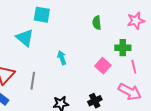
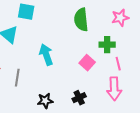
green semicircle: (97, 23) -> (81, 20), size x1.6
cyan arrow: (62, 58) -> (46, 55), size x1.5
pink arrow: (130, 92) -> (114, 89), turned 60

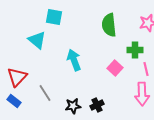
gray line: (17, 78) -> (45, 93), moved, turned -42
black cross: (79, 98) -> (97, 105), moved

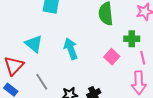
cyan triangle: (37, 40) -> (34, 44), moved

